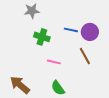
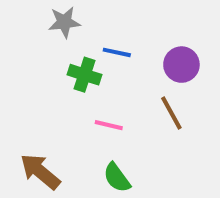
blue line: (71, 30) -> (117, 52), moved

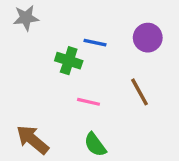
gray star: (64, 22) -> (26, 18), moved
purple circle: (181, 65) -> (148, 38), moved

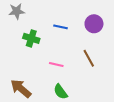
green cross: (69, 61) -> (31, 38), moved

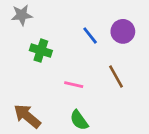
blue line: (61, 27) -> (90, 35), moved, turned 40

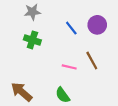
gray star: (22, 15) -> (32, 12), moved
pink line: (74, 85) -> (69, 67), moved

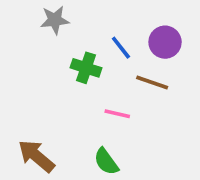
green cross: (32, 40) -> (86, 68), moved
brown line: (92, 60) -> (152, 83), moved, turned -42

